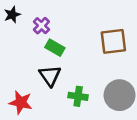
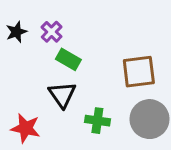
black star: (12, 15) -> (16, 32), moved
brown square: (113, 41) -> (139, 72), moved

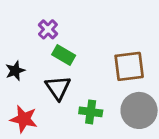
black star: (16, 32) -> (15, 71), moved

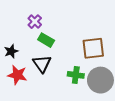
green cross: (91, 112) -> (76, 75), moved
red star: (24, 119) -> (17, 75), moved

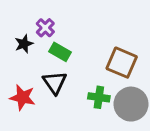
brown square: (93, 48) -> (122, 63), turned 30
black star: (11, 51) -> (24, 44), moved

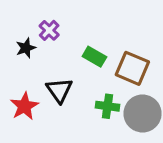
green rectangle: (60, 52) -> (94, 57), moved
red star: (23, 97) -> (24, 106), turned 30

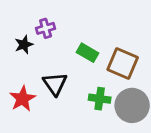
purple cross: (49, 30) -> (46, 28), turned 30

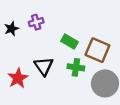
black star: (24, 45) -> (11, 29), moved
green cross: (100, 99) -> (76, 67), moved

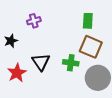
black star: (11, 29) -> (11, 41), moved
green rectangle: (69, 42) -> (88, 21), moved, turned 63

